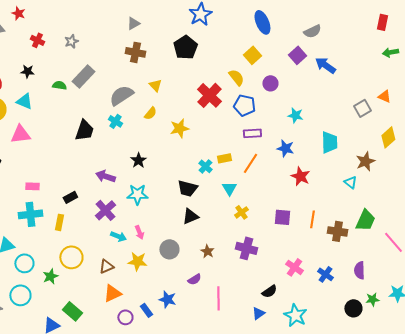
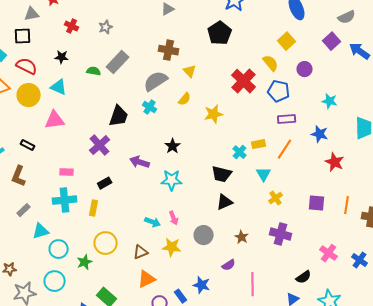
brown cross: (135, 52) -> (169, 50), moved
purple cross: (105, 210) -> (100, 145), moved

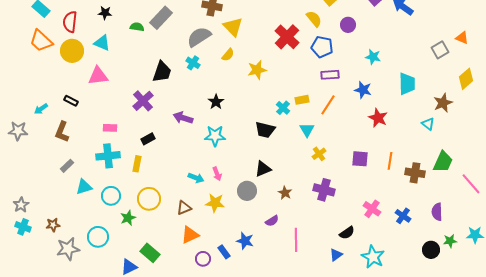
red semicircle: (27, 66) -> (70, 22), turned -110
yellow triangle: (190, 71) -> (233, 27), size x1.5
black triangle: (225, 202) -> (263, 169), moved
cyan circle: (59, 249) -> (111, 196), moved

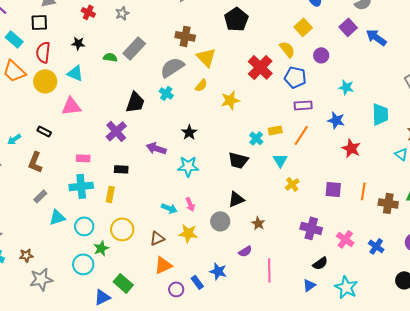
black rectangle: (148, 139) -> (121, 169), turned 32
purple cross: (324, 190) -> (311, 228), moved
cyan circle: (98, 237) -> (83, 264), moved

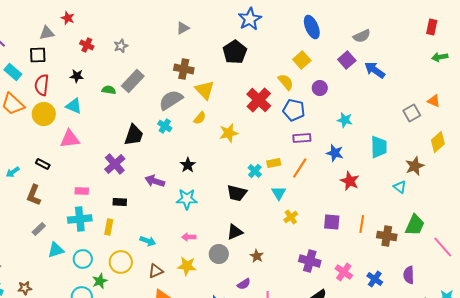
pink arrow: (190, 204) -> (189, 237), turned 112
cyan arrow: (169, 208) -> (148, 241), moved

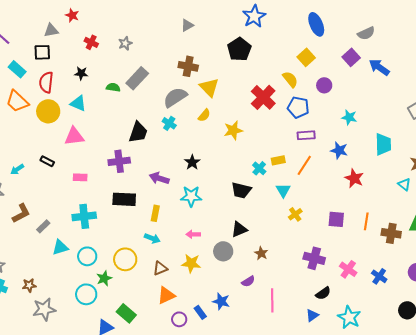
purple cross: (115, 164) -> (119, 161), turned 35
pink rectangle: (82, 191) -> (80, 177), moved
brown L-shape: (34, 195) -> (21, 213), moved, turned -140
black rectangle: (120, 202) -> (124, 199), size x1.6
yellow rectangle: (109, 227) -> (155, 213), moved

